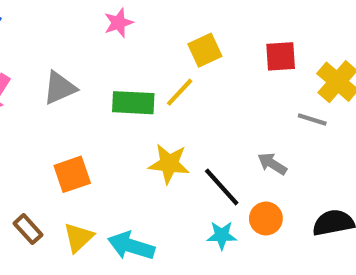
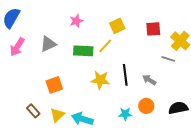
pink star: (119, 23) -> (76, 21), moved
black line: (222, 187) -> (125, 75), moved, turned 35

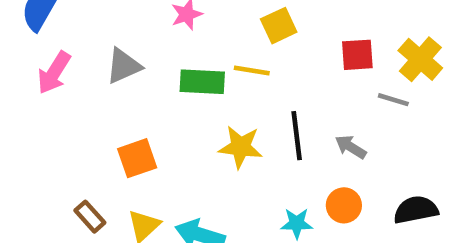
red square: (153, 29) -> (357, 55), moved
yellow line: (105, 46) -> (252, 71), turned 56

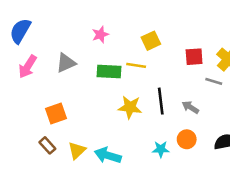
orange square: (137, 158) -> (56, 113), moved

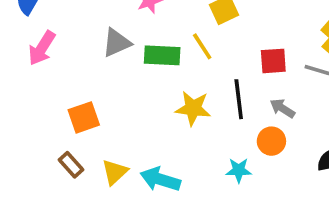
red square: (194, 57) -> (273, 61), moved
gray triangle: (66, 63) -> (117, 43), moved
yellow line: (136, 65) -> (202, 46), turned 48
orange circle: (187, 139) -> (271, 141), moved

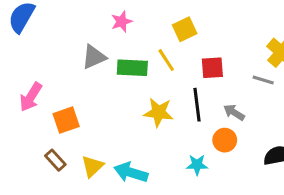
pink arrow: (42, 48) -> (31, 97), moved
red square: (273, 61) -> (212, 68), moved

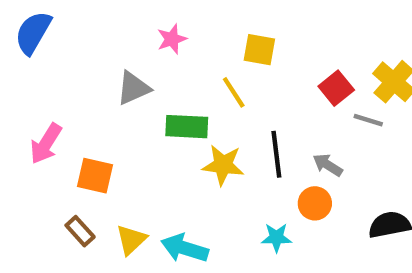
yellow square: (185, 29) -> (259, 50), turned 35
green rectangle: (132, 68) -> (187, 127), moved
red square: (212, 68) -> (336, 88), moved, turned -35
orange square: (66, 120) -> (95, 176), turned 32

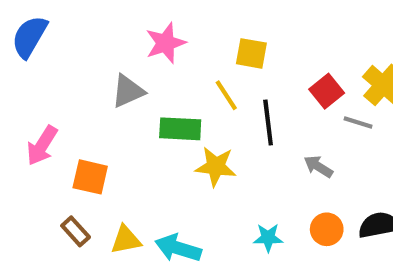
pink star: (172, 39) -> (166, 43), size x1.4
black line: (276, 154) -> (268, 123), moved
orange circle: (315, 203) -> (327, 229), moved
yellow triangle: (131, 240) -> (126, 240), turned 32

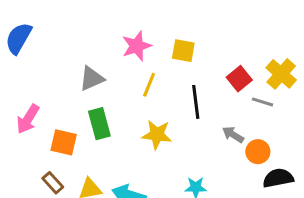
pink star: (166, 43) -> (137, 46), moved
yellow line: (226, 95) -> (149, 85), moved, turned 55
green rectangle: (180, 129) -> (99, 124), moved, turned 72
orange circle: (327, 229) -> (258, 152), moved

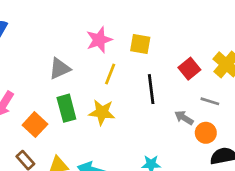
gray line: (263, 102) -> (210, 101), moved
yellow star: (157, 135) -> (102, 112), moved
orange square: (64, 142) -> (35, 125), turned 30

